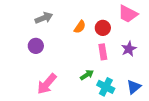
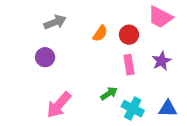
blue triangle: (134, 87) -> (168, 109), turned 42

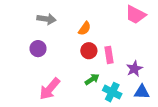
gray arrow: (55, 22) -> (46, 19), turned 30
red circle: (129, 35) -> (89, 51), moved
purple star: (161, 61) -> (134, 69), moved

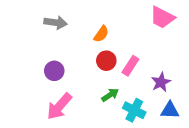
purple circle: (38, 49) -> (54, 71), moved
pink rectangle: (109, 55) -> (130, 66), turned 42

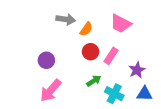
pink trapezoid: (162, 17) -> (121, 24), moved
gray arrow: (56, 23) -> (66, 19), moved

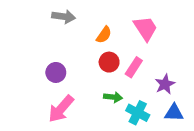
gray arrow: (66, 19) -> (64, 17), moved
pink trapezoid: (121, 24) -> (145, 28), turned -150
green arrow: (94, 81) -> (113, 97), turned 40

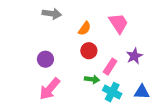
pink rectangle: (134, 67) -> (110, 67), moved
purple star: (165, 84) -> (134, 56), moved

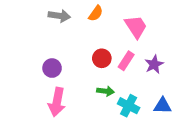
orange semicircle: (85, 28) -> (96, 13), moved
pink rectangle: (110, 67) -> (126, 61), moved
pink arrow: (50, 89) -> (57, 102), turned -30

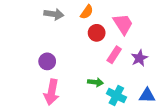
red circle: (102, 58) -> (97, 33), moved

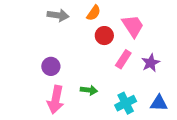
green arrow: (96, 82) -> (89, 90), moved
cyan cross: (116, 95) -> (126, 103), turned 36

